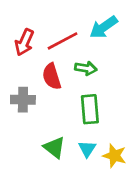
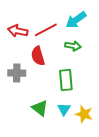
red arrow: (24, 42) -> (18, 31), turned 78
green arrow: (86, 68) -> (73, 46), moved

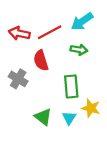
gray cross: (17, 73) -> (18, 79), turned 30
yellow star: (84, 114) -> (91, 108), moved

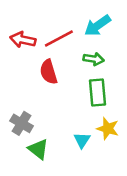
gray cross: (18, 79) -> (22, 123), moved
green rectangle: (71, 86) -> (97, 93), moved
green triangle: (43, 117) -> (38, 149), moved

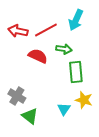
cyan arrow: (97, 26) -> (76, 20), turned -30
green arrow: (94, 59) -> (64, 49), moved
red semicircle: (49, 72) -> (38, 56), turned 132

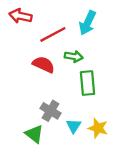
red arrow: (18, 31) -> (20, 16), moved
gray cross: (17, 96) -> (51, 111), moved
yellow star: (84, 100) -> (98, 128), moved

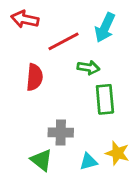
red semicircle: (44, 65) -> (35, 77), moved, turned 70
gray cross: (51, 111) -> (61, 132), turned -30
cyan triangle: (74, 126) -> (88, 161), moved, turned 42

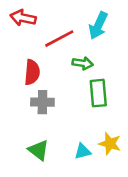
gray cross: (61, 132) -> (42, 102), moved

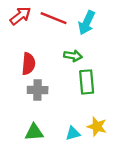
red arrow: (23, 18) -> (20, 16), turned 130
red line: (59, 39) -> (54, 18), moved, turned 50
green triangle: (39, 150) -> (34, 132), turned -42

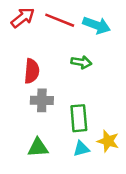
cyan arrow: (87, 23) -> (97, 25), turned -95
green rectangle: (87, 82) -> (79, 118), moved

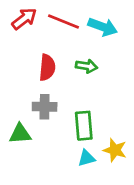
red semicircle: (32, 71) -> (47, 67), moved
green triangle: (38, 147) -> (20, 134), moved

